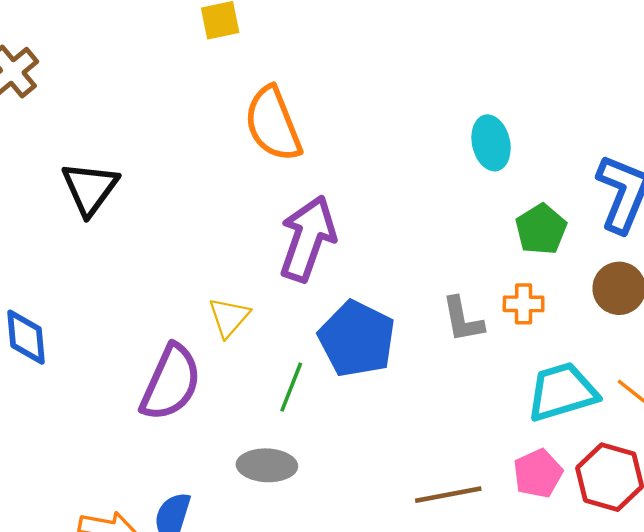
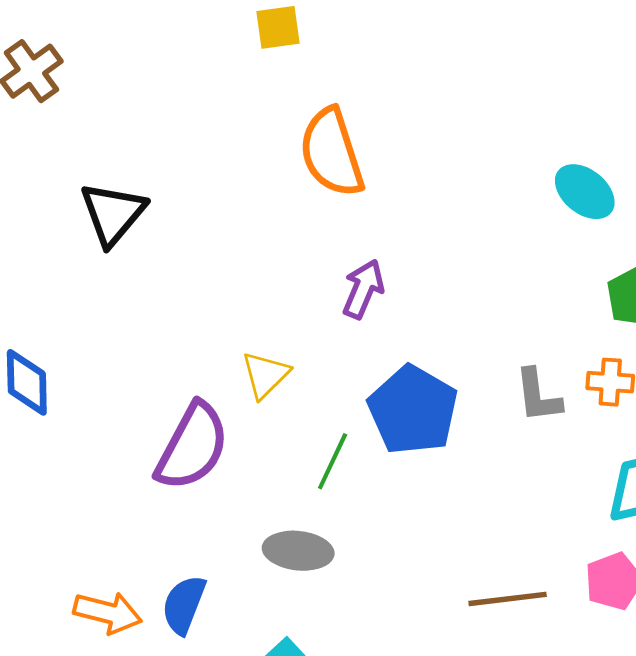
cyan ellipse: (491, 143) -> (585, 192), turned -42
purple arrow: (308, 239) -> (363, 289), size x0.6

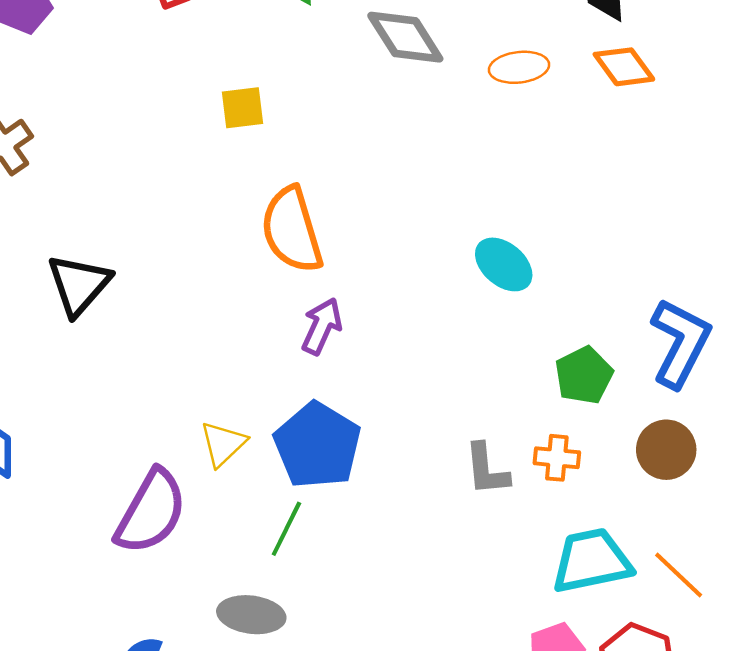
cyan ellipse: (585, 192) -> (504, 264), moved
purple arrow: (363, 289) -> (322, 326), moved
blue pentagon: (413, 410) -> (317, 445), moved

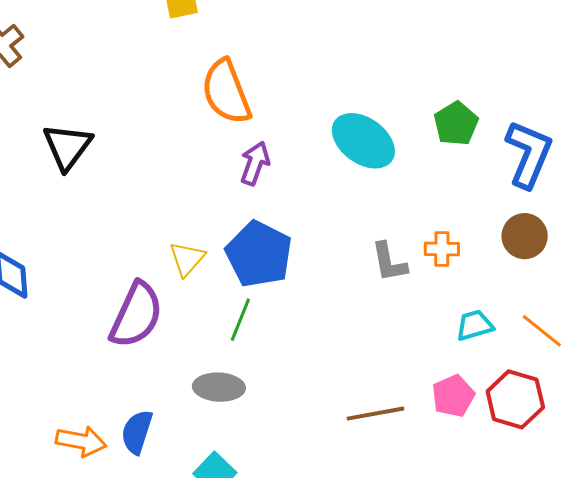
cyan ellipse: (504, 264) -> (363, 141), moved, size x1.4
green pentagon: (584, 375) -> (456, 124), moved
cyan trapezoid: (592, 561) -> (475, 325), size x0.6

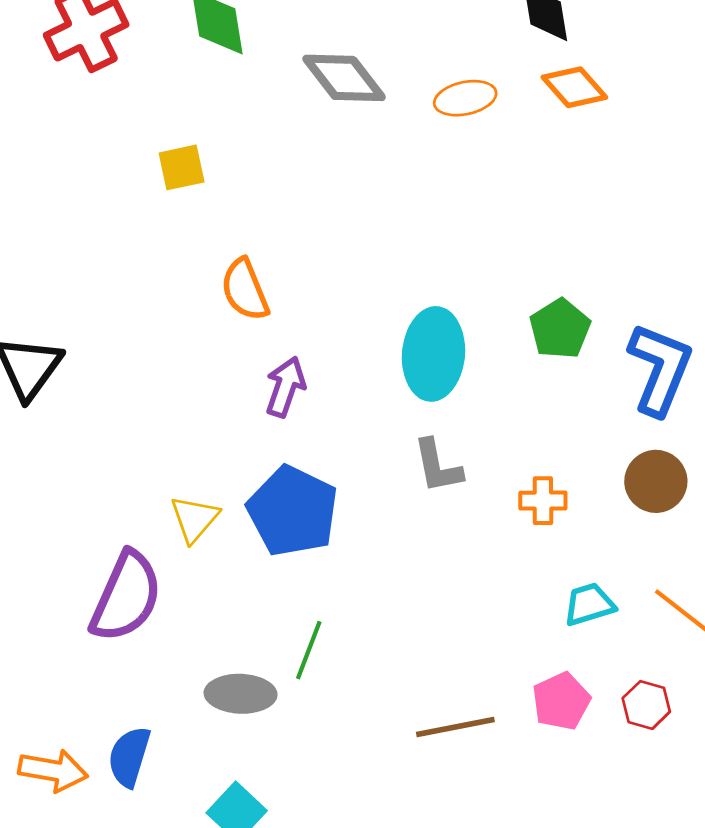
orange semicircle: (226, 92) -> (245, 290), size x0.7
cyan ellipse: (363, 141) -> (433, 354), turned 60
gray L-shape: (389, 262) -> (438, 466), moved
green line: (240, 320) -> (309, 650), moved
red hexagon: (515, 399) -> (646, 705), size x0.6

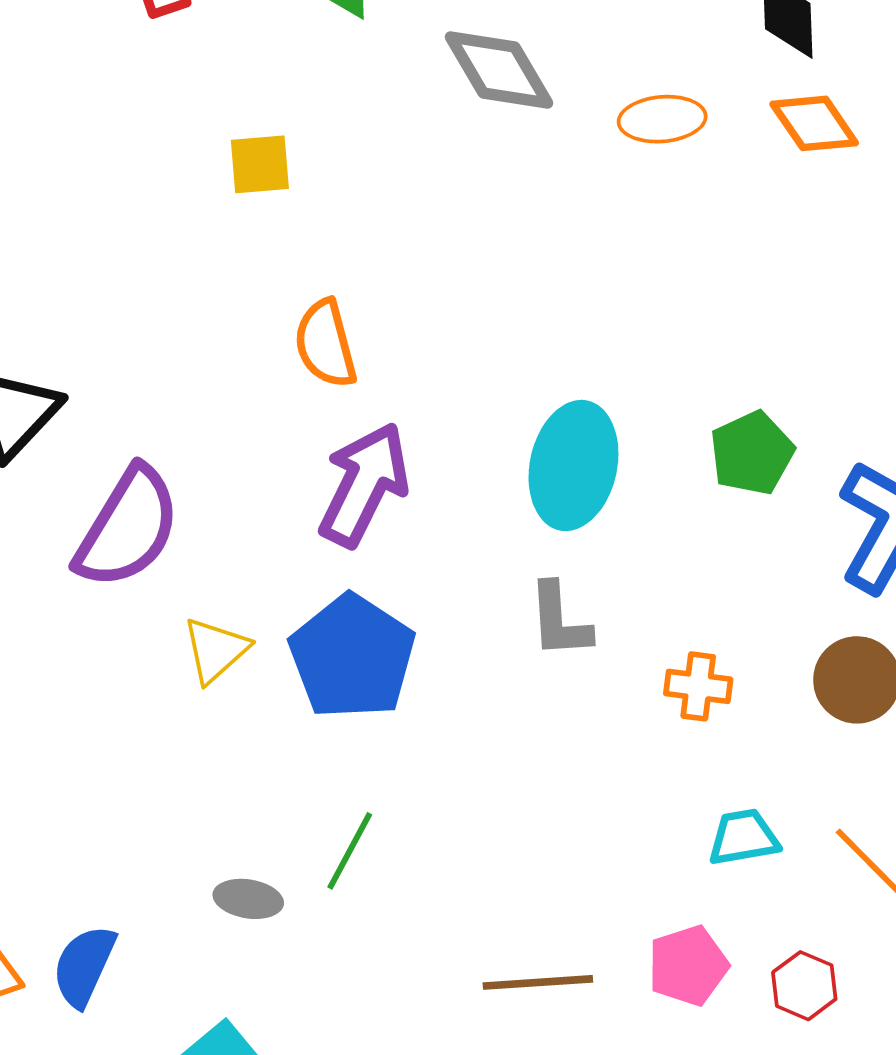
purple arrow: (285, 387) -> (364, 485), size x1.5
purple semicircle: (126, 597) -> (128, 528), moved
gray ellipse: (241, 694) -> (248, 899), size x0.7

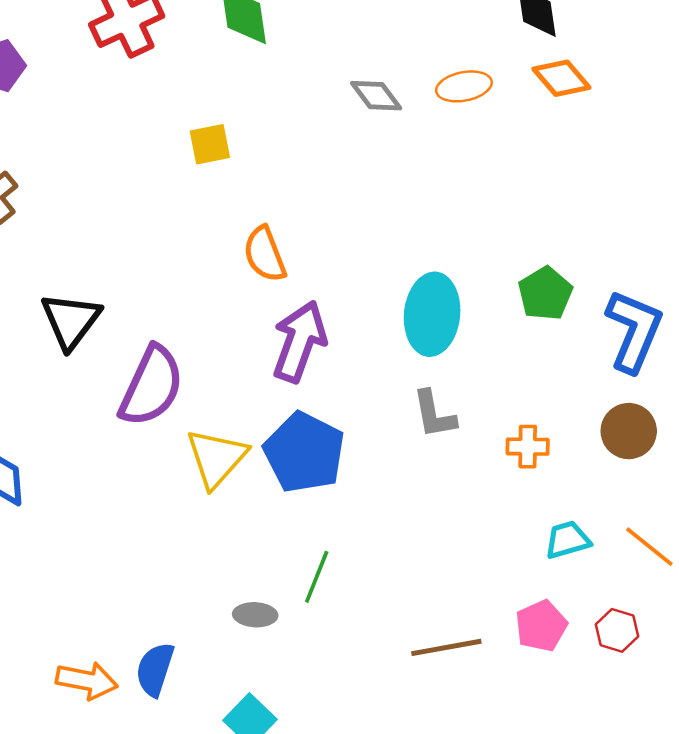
gray diamond: (499, 70) -> (376, 96), moved, size x0.7
yellow triangle: (216, 650) -> (216, 458), size x1.4

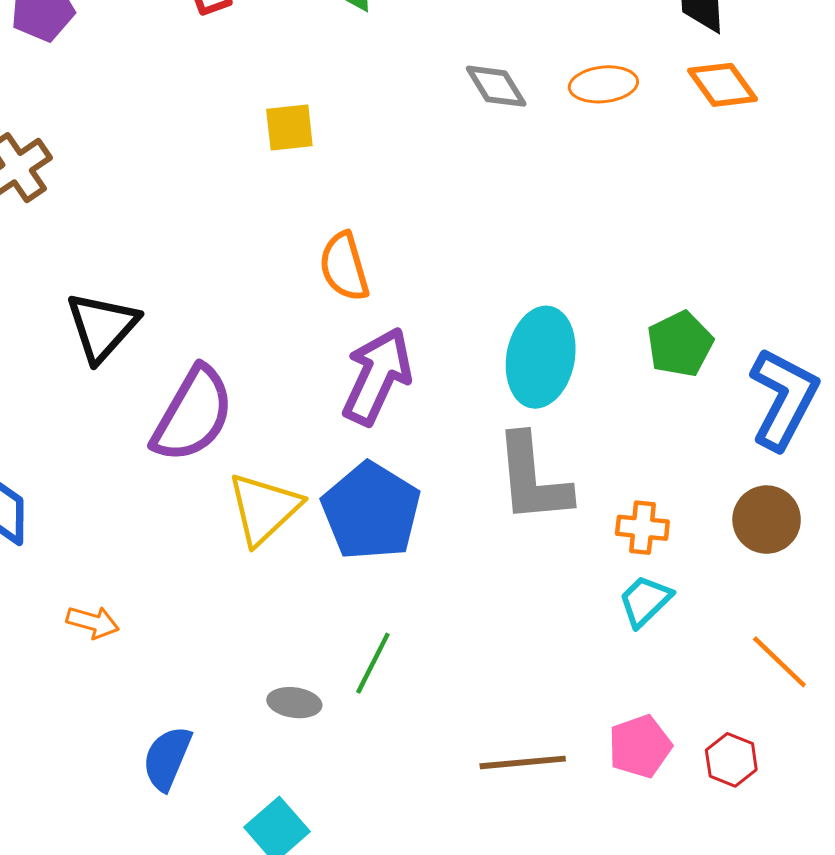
gray L-shape: (434, 414) -> (533, 479), size x1.5
cyan trapezoid: (567, 540) -> (645, 601), moved, turned -33
orange arrow: (87, 681) -> (93, 622), moved, size x0.7

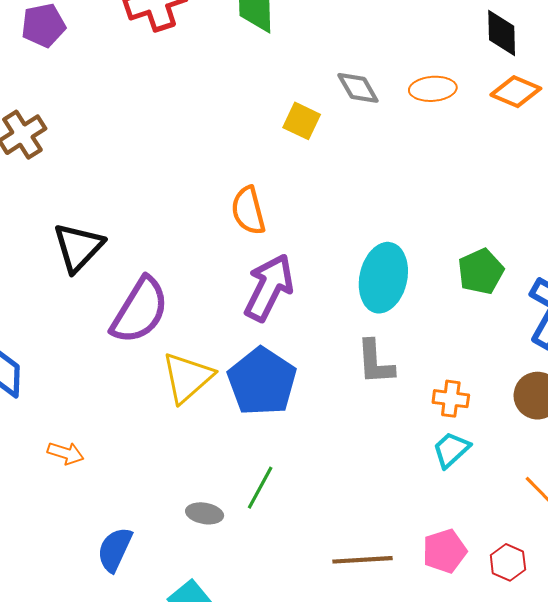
orange diamond: (723, 85) -> (516, 92), turned -33
yellow square: (289, 128) -> (302, 121), moved, turned 30
gray L-shape: (533, 479) -> (375, 362), size x0.7

